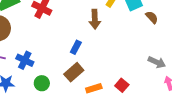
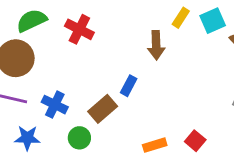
brown rectangle: (74, 72) -> (103, 109), moved

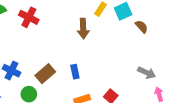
blue rectangle: (129, 86) -> (75, 72), moved, turned -40

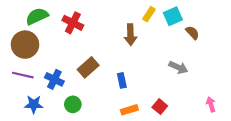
gray arrow: (147, 73) -> (178, 67), moved
brown rectangle: (45, 74) -> (88, 67), moved

